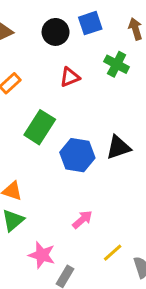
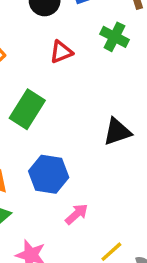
blue hexagon: (77, 155) -> (49, 174), moved

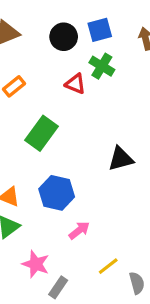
green cross: (114, 37) -> (102, 66), moved
red triangle: (61, 52) -> (75, 84), turned 40

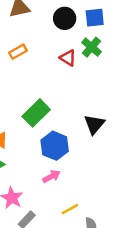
green rectangle: (42, 133) -> (36, 113), moved
black triangle: (121, 159) -> (94, 124), turned -45
blue hexagon: (57, 193) -> (55, 146), moved

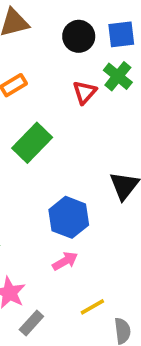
red triangle: (68, 58) -> (85, 92), turned 42
green rectangle: (36, 113) -> (32, 143), moved

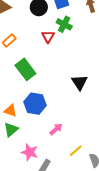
green rectangle: (32, 143) -> (25, 69), turned -70
blue hexagon: (69, 217) -> (35, 104), moved

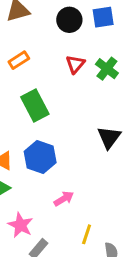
green cross: (64, 24) -> (107, 69), moved
yellow line: (76, 151) -> (87, 234), turned -40

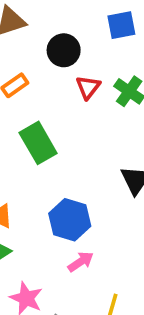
black circle: (69, 20) -> (64, 50), moved
blue hexagon: (40, 157) -> (70, 220), moved

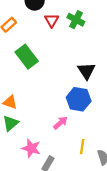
blue hexagon: (70, 220) -> (79, 99), moved

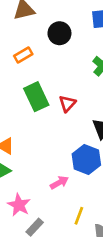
red triangle: (52, 20) -> (67, 104), moved

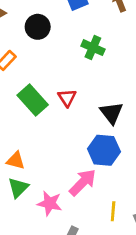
pink arrow: (59, 182) -> (83, 182), size x1.5
pink star: (19, 205) -> (50, 203), moved

